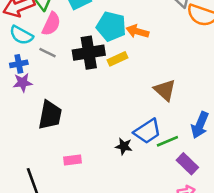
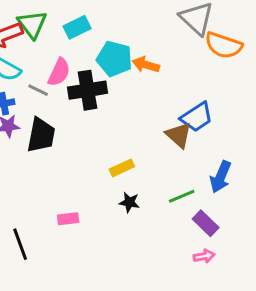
pink semicircle: (51, 24) -> (59, 72), moved
yellow rectangle: (117, 59) -> (122, 168), moved
black trapezoid: (50, 115) -> (41, 135), moved
blue trapezoid: (147, 131) -> (197, 117), moved

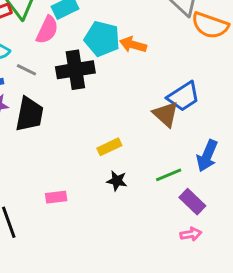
pink semicircle: (59, 72) -> (47, 30), moved

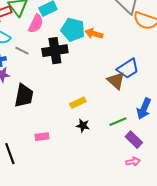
black trapezoid: (29, 114) -> (24, 96), moved

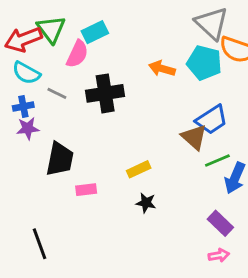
cyan pentagon: (73, 30) -> (204, 63), moved
green line: (118, 122) -> (217, 161), moved
pink rectangle: (42, 137) -> (86, 190), moved

